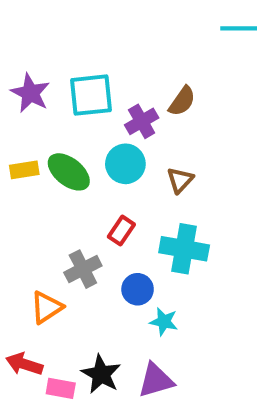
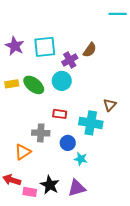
brown triangle: (180, 180) -> (110, 105), moved
red rectangle: (121, 231) -> (60, 114), turned 64
gray cross: (83, 269) -> (41, 133), turned 30

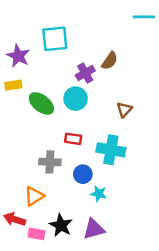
cyan square: (45, 47) -> (55, 39), moved
yellow rectangle: (12, 84) -> (13, 85), moved
brown triangle: (110, 105) -> (124, 110), moved
orange triangle: (23, 152) -> (34, 196), moved

